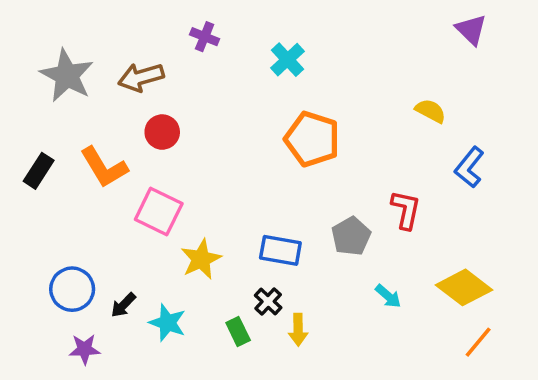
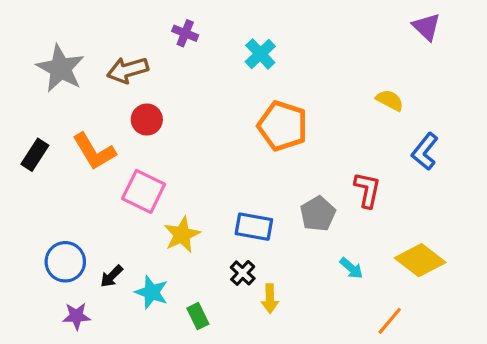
green rectangle: (238, 332) -> (198, 316), moved
orange line: (478, 342) -> (390, 321), moved

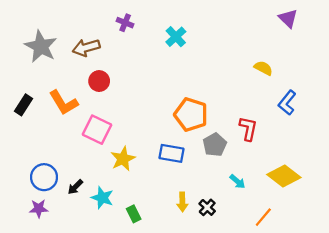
orange pentagon: (283, 126) -> (191, 115), moved
black cross: (243, 273) -> (207, 207), moved
purple star: (76, 316) -> (39, 208), moved

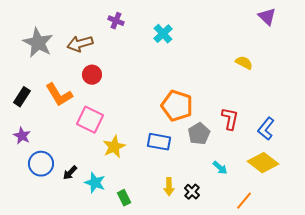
blue L-shape: (287, 103) -> (266, 129), moved
purple star: (39, 208) -> (22, 136), moved, turned 30

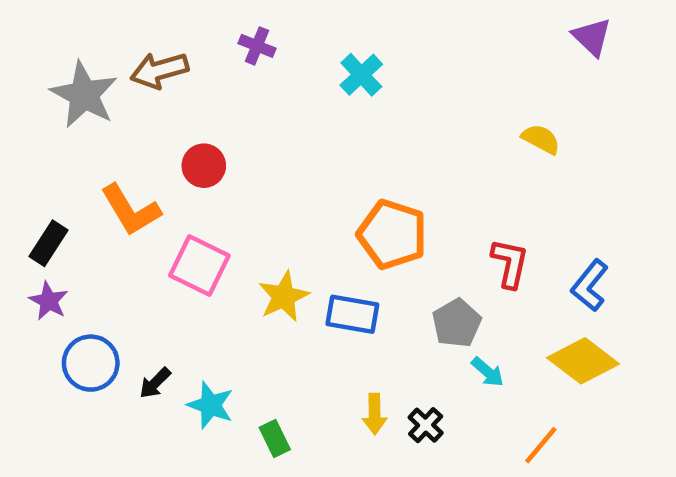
brown arrow: (80, 44) -> (159, 70), moved
black rectangle: (22, 97) -> (49, 243), moved
gray pentagon: (199, 134) -> (457, 323), moved
yellow star: (114, 147) -> (284, 297), moved

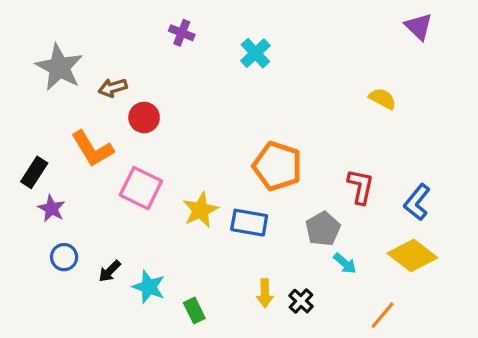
brown arrow: (159, 70) -> (113, 88), moved, size x0.7
purple star: (49, 301) -> (51, 208), moved
blue circle: (91, 363) -> (64, 257), size x0.7

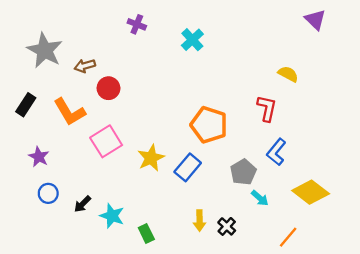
black rectangle: (34, 172) -> (26, 105), moved
red L-shape: (361, 187) -> (267, 108), moved
pink square: (141, 188) -> (106, 141), turned 32
blue L-shape: (417, 202) -> (276, 152), moved
blue rectangle: (249, 223) -> (188, 167), turned -60

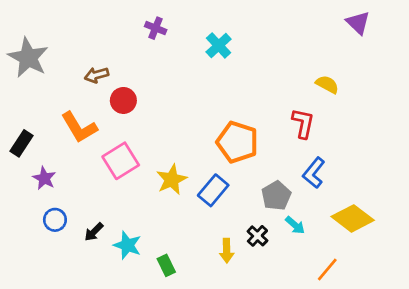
gray star: (45, 50) -> (28, 58), moved
black rectangle: (26, 105) -> (21, 143), moved
black cross: (227, 226) -> (257, 236), moved

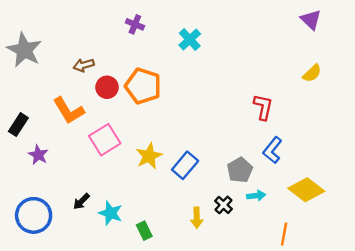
yellow semicircle: (327, 84) -> (312, 73), moved, turned 108
orange pentagon: (237, 142) -> (143, 86), moved
blue circle: (55, 220) -> (34, 215), moved, size x1.8
cyan arrow: (295, 225) -> (256, 196), turned -48
orange line: (327, 269) -> (284, 234), turned -30

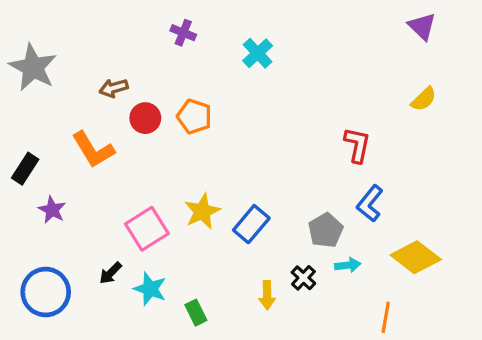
orange pentagon: (143, 86) -> (194, 116), size x0.7
pink square: (105, 140) -> (147, 229), moved

